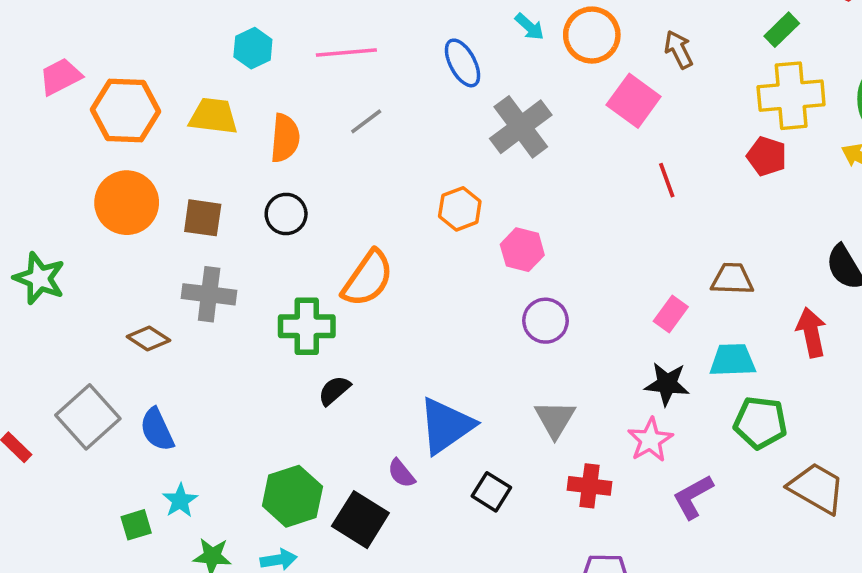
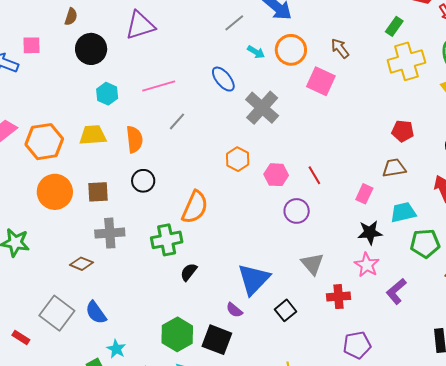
red pentagon: (767, 156) -> (403, 131), moved
red line: (667, 180) -> (314, 175), moved
black square: (491, 492) -> (286, 310), turned 30

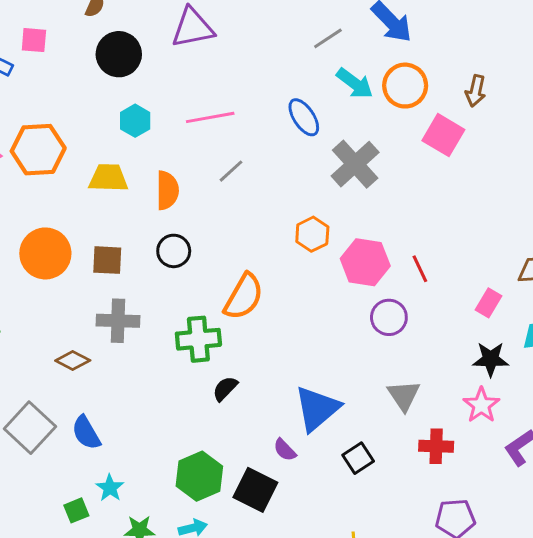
brown arrow: (340, 48) -> (476, 91), turned -135
cyan arrow: (256, 52) -> (355, 83), size x1.5
orange hexagon: (44, 142) -> (38, 150), moved
pink hexagon: (276, 175) -> (365, 262), size x1.4

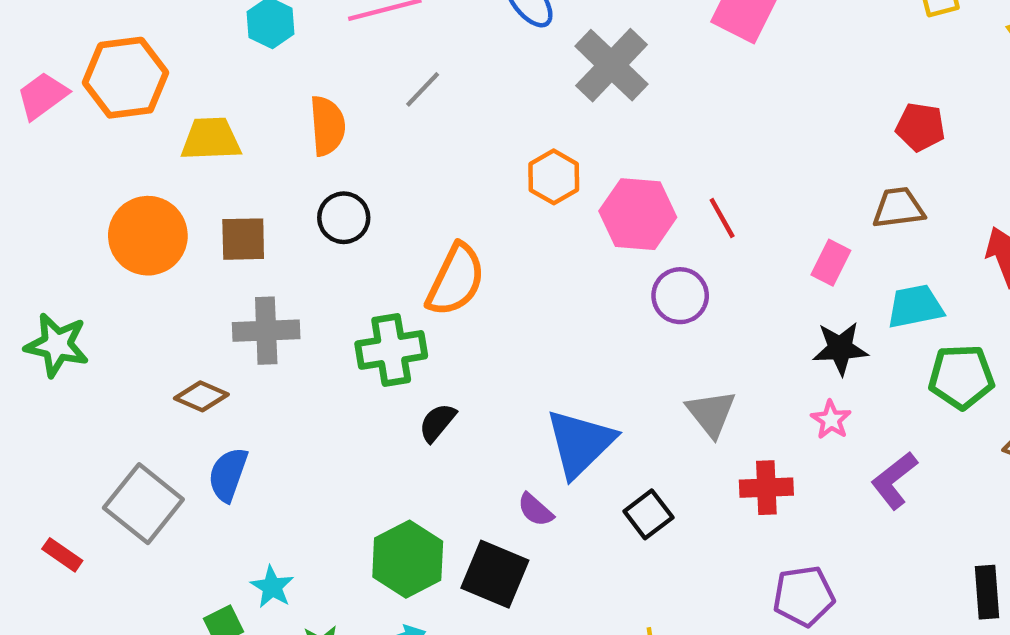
yellow trapezoid: (108, 178) -> (211, 139), moved
pink star: (481, 405) -> (831, 420), size x0.7
blue semicircle: (86, 433) -> (228, 474), moved, turned 54

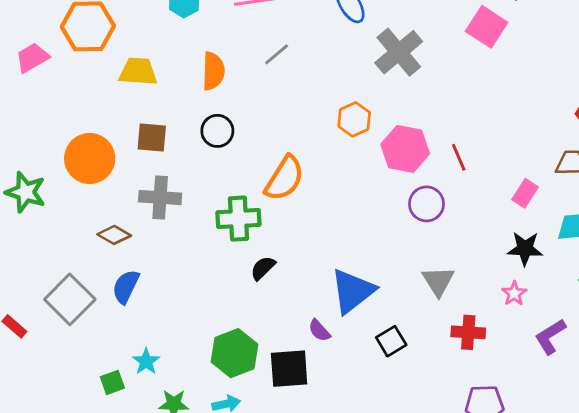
pink trapezoid: (42, 96) -> (32, 58), moved
orange circle: (148, 236) -> (90, 158), moved
black square: (495, 574) -> (289, 369), turned -33

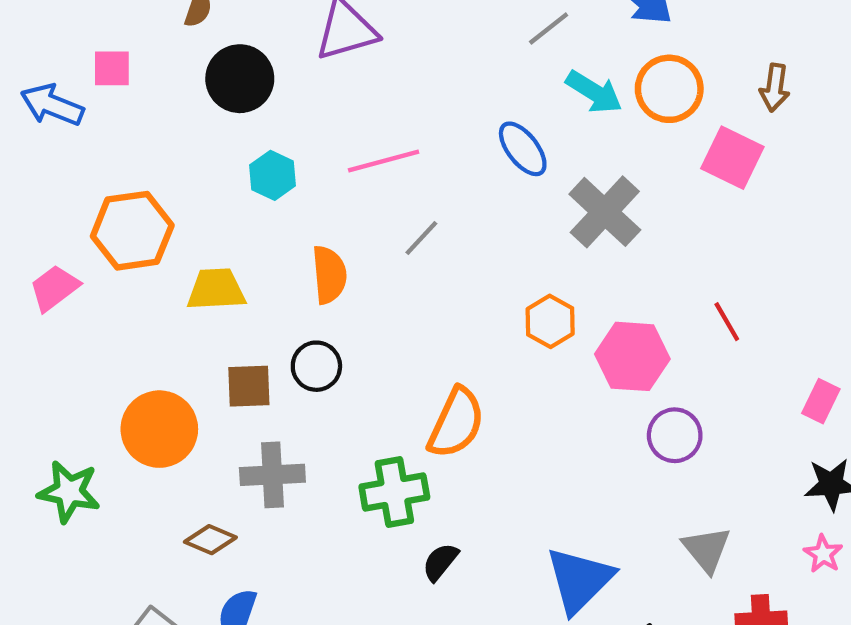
black circle: (217, 131) -> (316, 366), moved
red line: (459, 157) -> (727, 322), moved

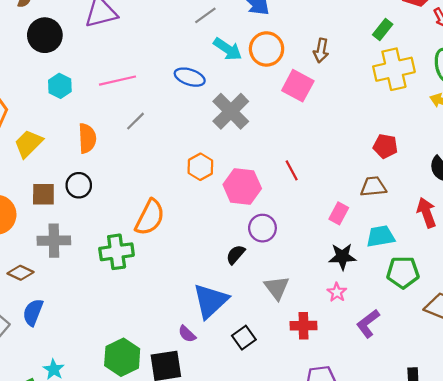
blue ellipse: (523, 149) -> (190, 77), turned -36
yellow trapezoid: (216, 289) -> (28, 144), turned -44
black semicircle: (440, 562) -> (236, 255), moved

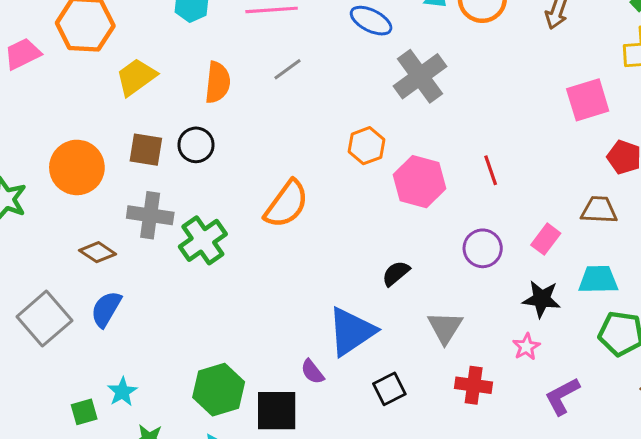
pink square: (298, 86) -> (588, 100), moved, turned 36
purple circle: (262, 228) -> (483, 248), moved
green cross: (117, 252) -> (203, 240), moved, turned -36

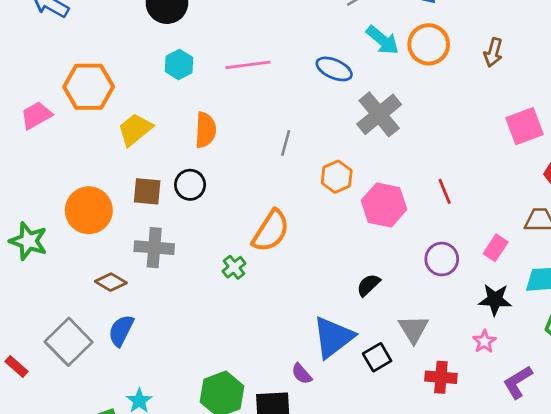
gray line: (288, 69) -> (286, 143), moved, turned -35
green cross: (203, 240) -> (234, 267), moved, size x0.6
black square: (389, 389) -> (377, 357), moved

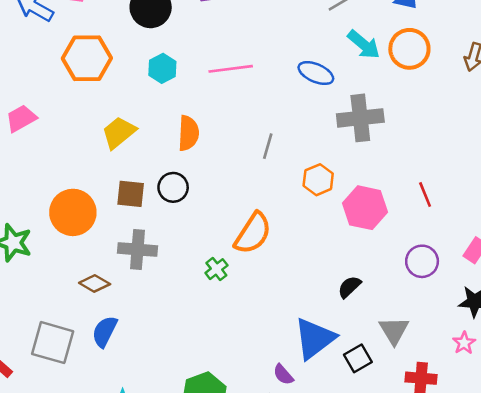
orange hexagon: (89, 87) -> (87, 58), moved
gray cross: (379, 114) -> (360, 118), turned 33
gray square: (69, 342) -> (53, 343), turned -30

